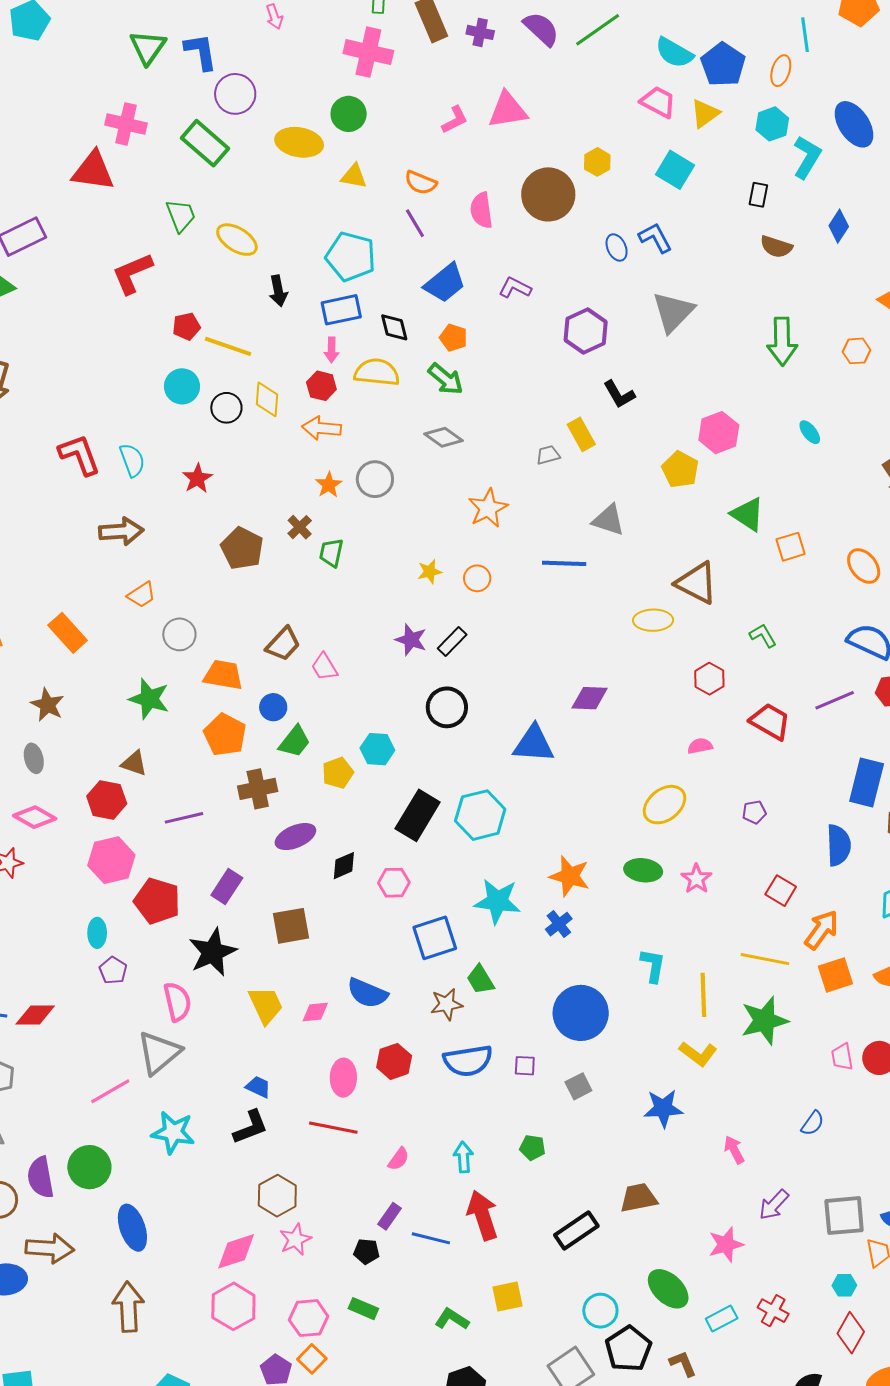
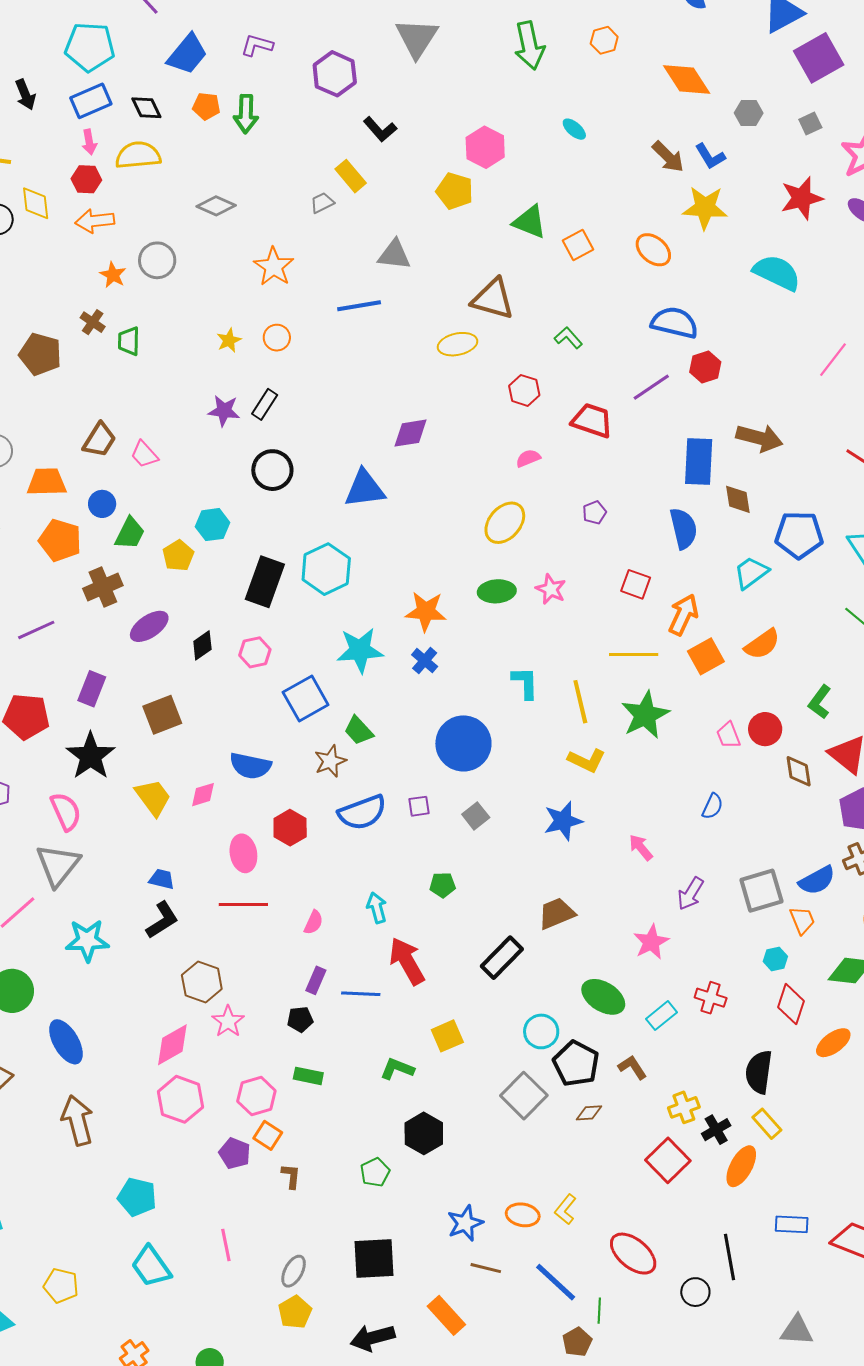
green arrow: (446, 379) -> (246, 114), moved, turned 63

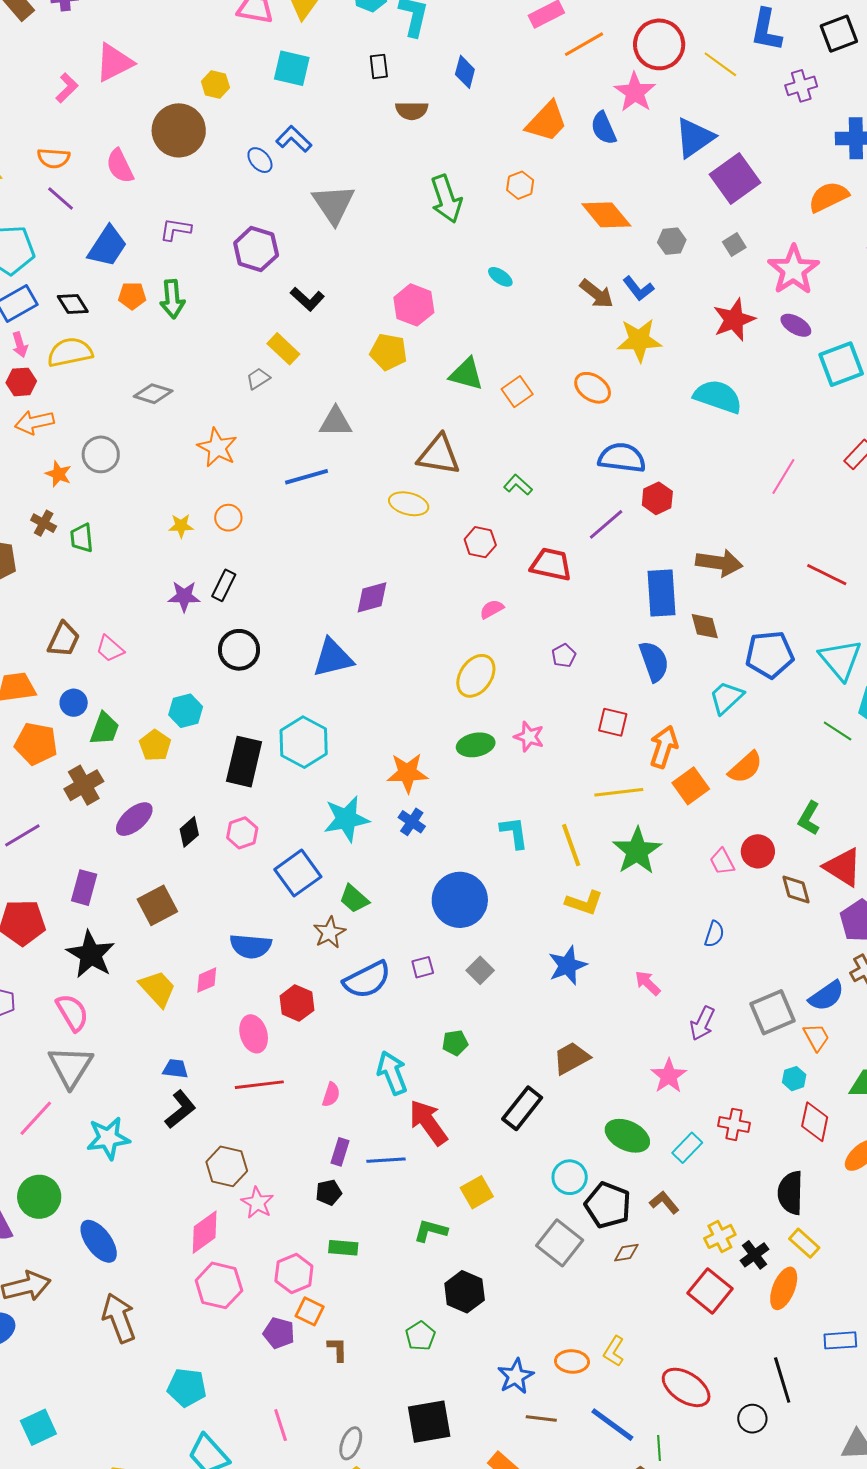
yellow star: (229, 340) -> (181, 526), turned 30
yellow ellipse: (457, 344) -> (409, 504), turned 33
cyan arrow: (377, 908) -> (392, 1073), size x1.4

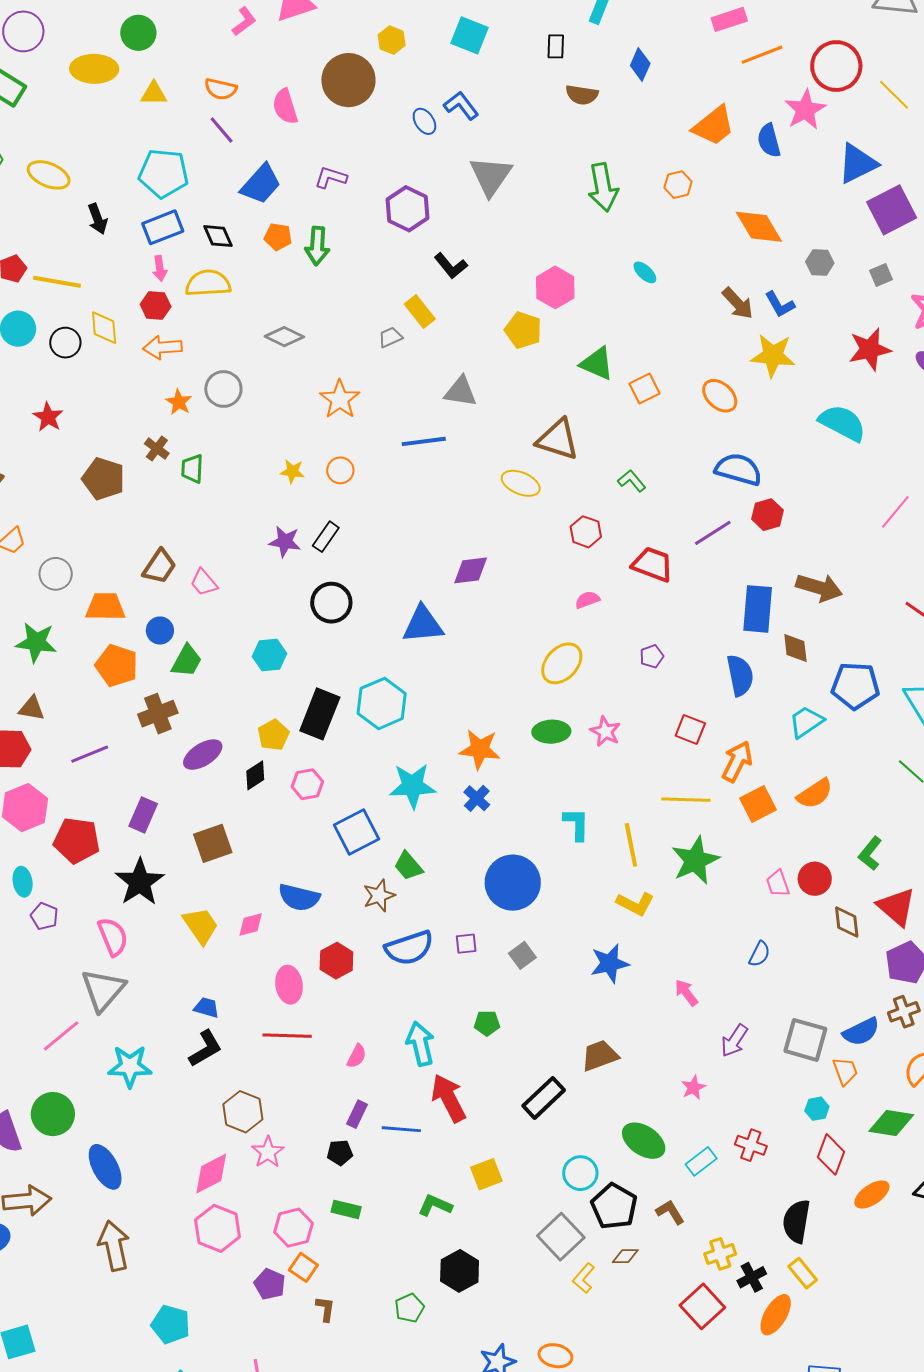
yellow pentagon: (155, 745) -> (273, 735), moved
gray square: (772, 1012) -> (805, 1040), turned 30
pink star: (669, 1076) -> (693, 1088), size x0.7
yellow L-shape: (614, 1351) -> (584, 1278), moved

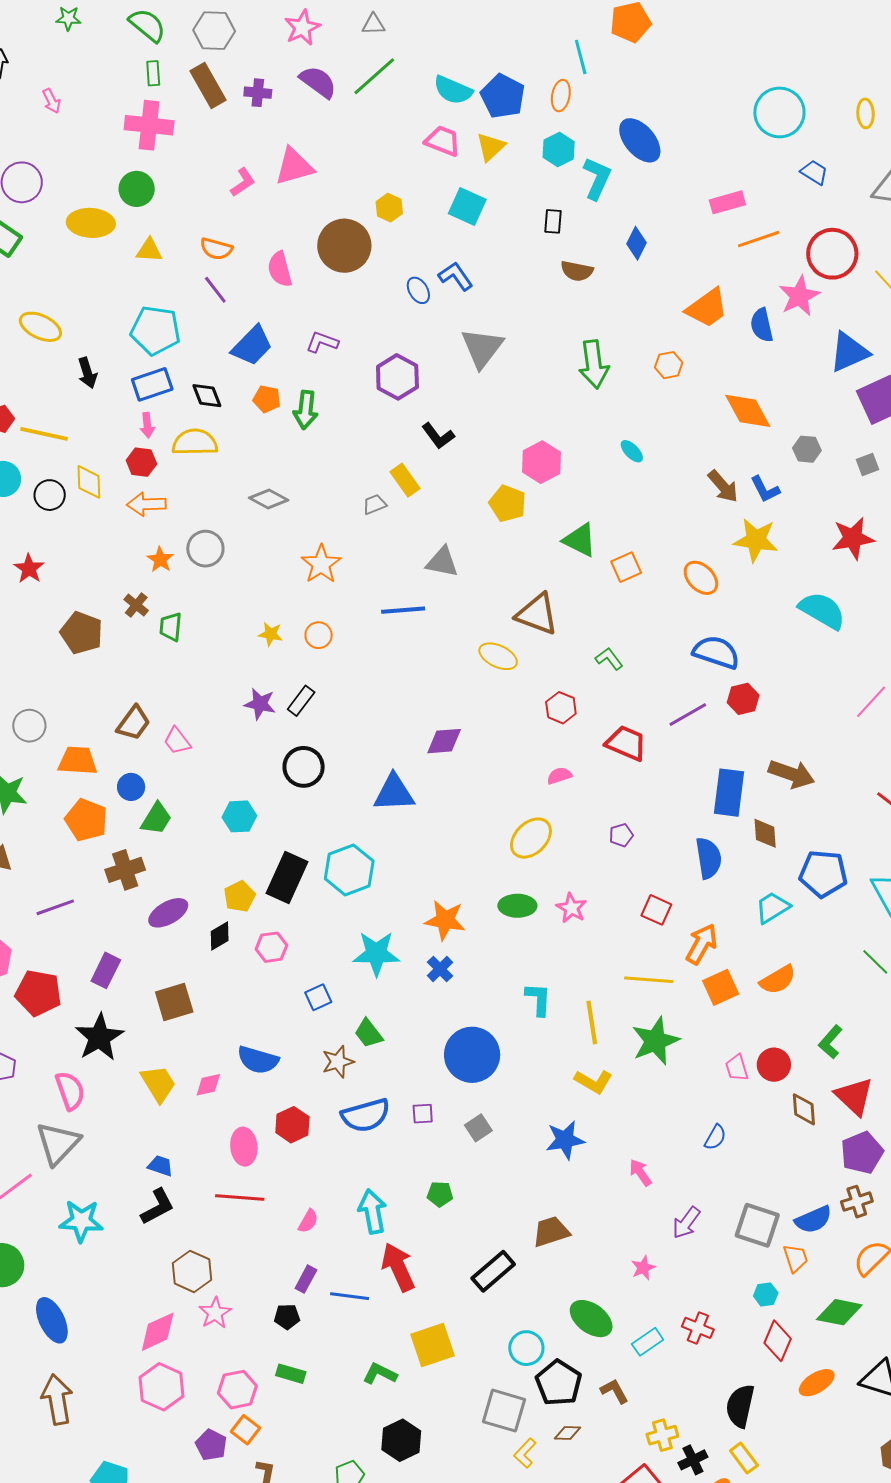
blue square: (357, 832) -> (318, 997), size x0.6
yellow square: (486, 1174) -> (432, 1345), size x1.4
gray square: (561, 1237) -> (504, 1411), turned -33

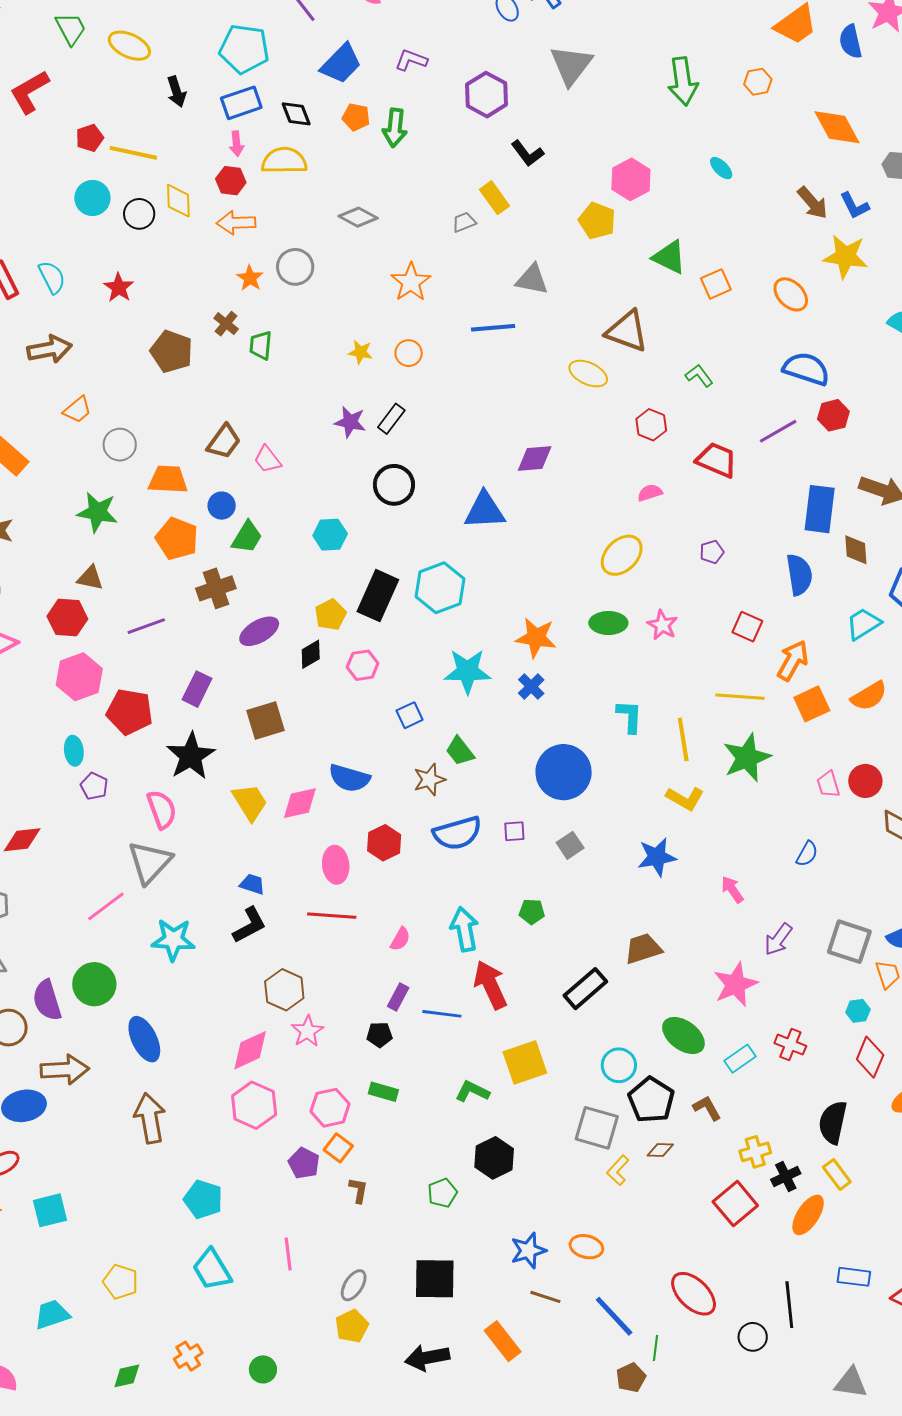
pink diamond: (208, 1085) -> (300, 803), size x1.4
pink star: (643, 1268) -> (735, 984), size x1.8

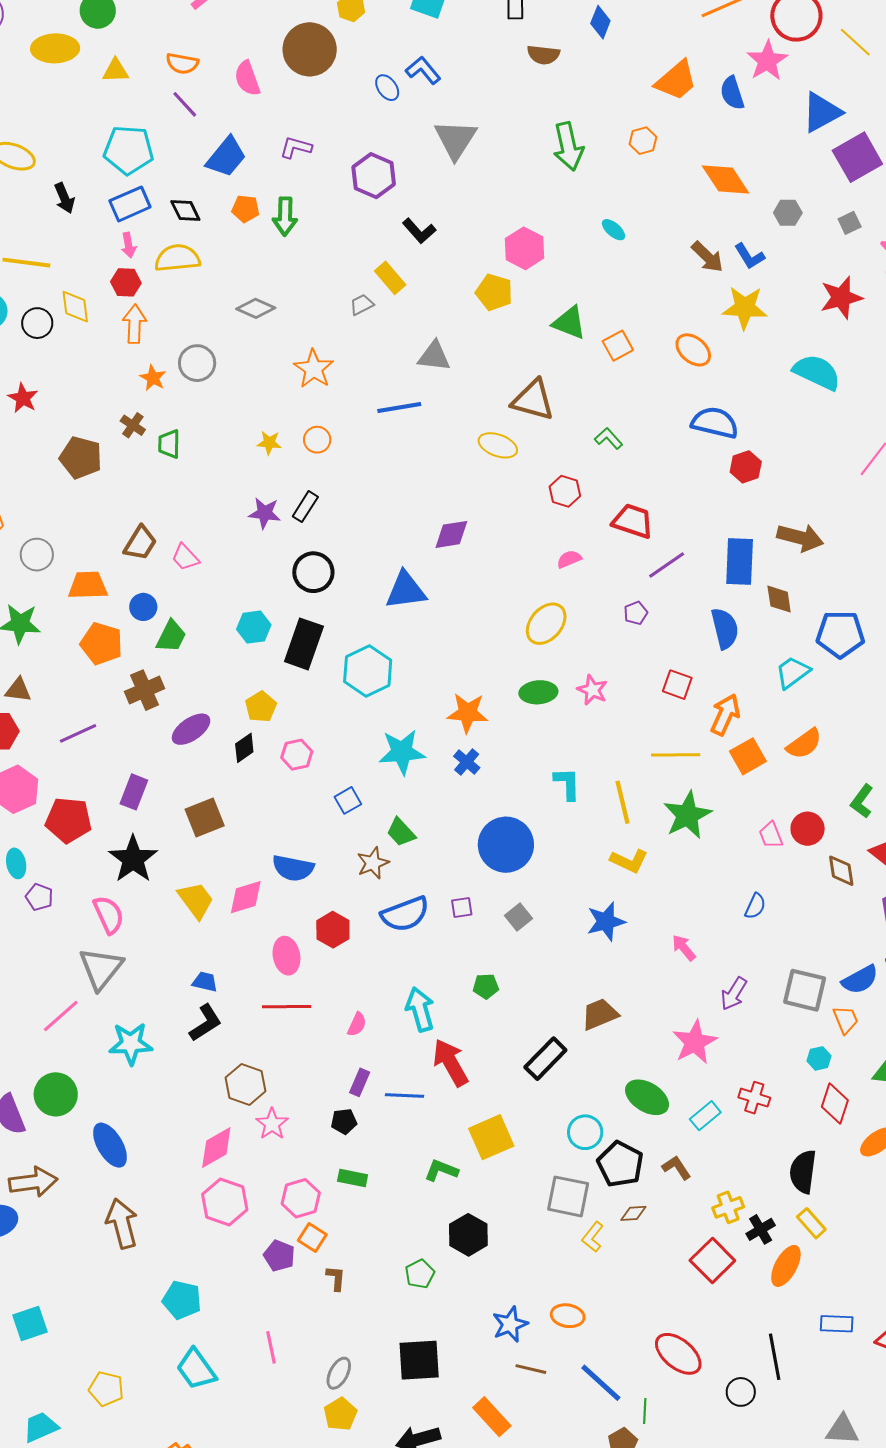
orange arrow: (236, 223) -> (134, 324), turned 99
purple line: (778, 431) -> (667, 565), moved
black rectangle: (378, 596) -> (304, 644), moved

